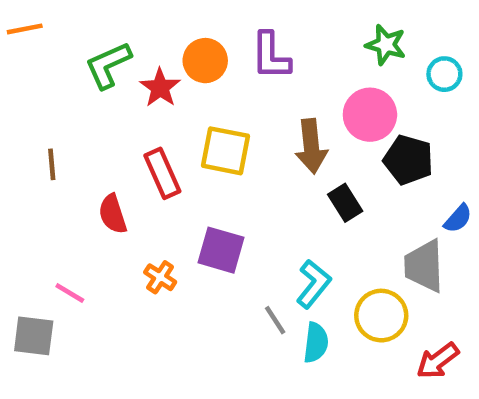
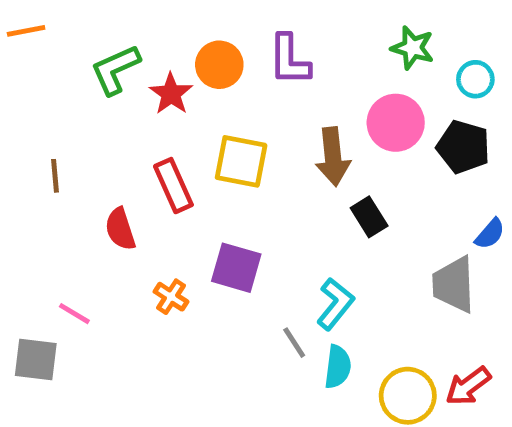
black pentagon: (408, 160) -> (463, 147), moved
yellow circle: (381, 316) -> (408, 396), moved

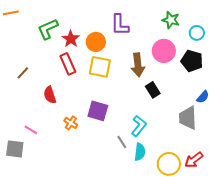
orange circle: (219, 65) -> (96, 42), moved
brown line: (55, 176) -> (23, 73), turned 48
red rectangle: (173, 186) -> (68, 64), moved

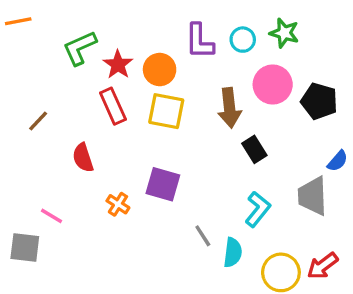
cyan circle: (197, 33) -> (243, 40), moved
cyan L-shape: (139, 126) -> (258, 209), moved

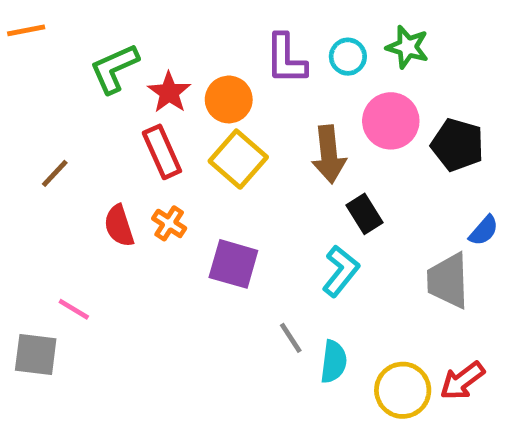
yellow square: (166, 111) -> (238, 159), turned 30
orange cross: (118, 204) -> (169, 223), moved
cyan L-shape: (258, 209) -> (341, 271), moved

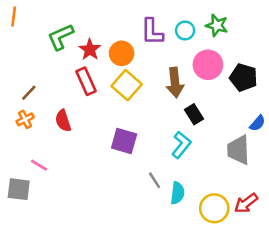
orange line: (26, 30) -> (14, 17), turned -72
orange cross: (169, 223) -> (25, 119), moved, turned 30

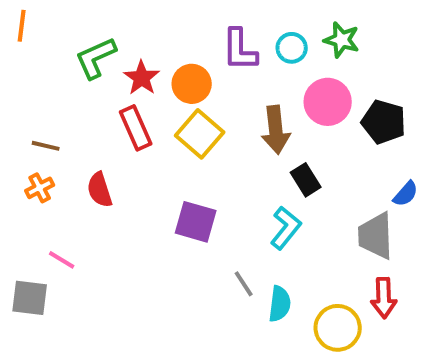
brown line: (29, 93) -> (46, 146), turned 60
red arrow: (246, 203) -> (384, 298), moved, turned -55

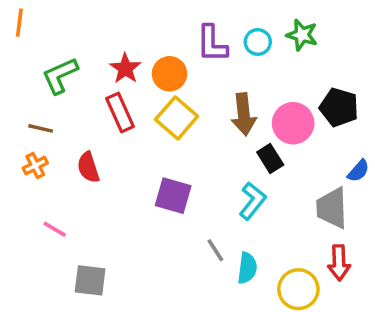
green L-shape: (96, 58) -> (60, 76), moved
pink circle: (328, 102) -> (293, 123), moved
gray square: (30, 298) -> (90, 280), moved

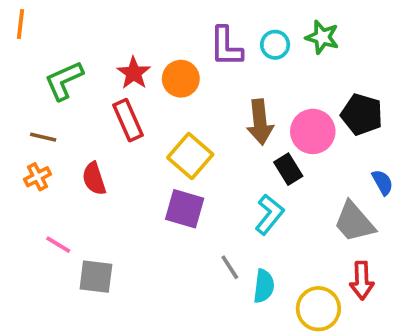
yellow square: (177, 118) -> (190, 156), moved
blue semicircle: (358, 171) -> (383, 182), turned -70
gray trapezoid: (332, 208) -> (354, 222), turned -39
gray square: (90, 280) -> (96, 277), moved

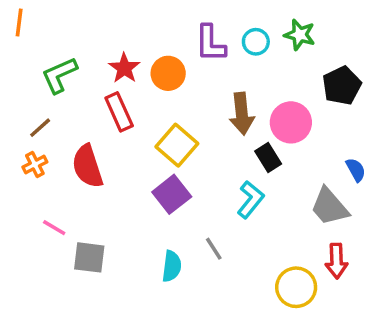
black pentagon: (362, 114) -> (342, 86), moved, turned 30
brown line: (43, 137) -> (40, 128), turned -55
red semicircle: (94, 179) -> (87, 166), size x1.4
purple square: (185, 209) -> (172, 194), turned 36
cyan semicircle: (264, 286) -> (172, 266), moved

